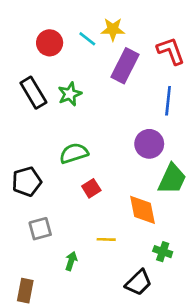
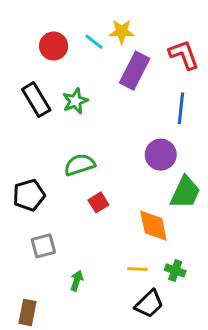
yellow line: (106, 239) -> (138, 269), moved

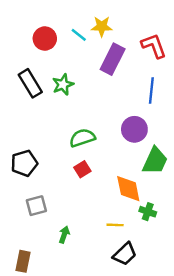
green semicircle: (80, 165) -> (82, 138), moved
green cross: (175, 270) -> (148, 212), moved

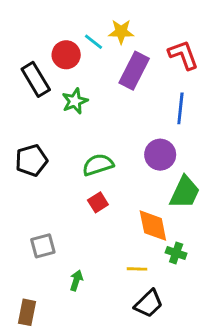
red circle: (45, 39) -> (66, 55), moved
black rectangle: (30, 83) -> (36, 79), moved
black pentagon: (24, 163) -> (31, 160), moved

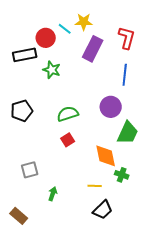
red L-shape: (183, 55) -> (127, 38), turned 35
black rectangle: (36, 79) -> (25, 55), turned -70
green star: (75, 101) -> (52, 70), turned -30
brown rectangle: (27, 312) -> (19, 216), turned -60

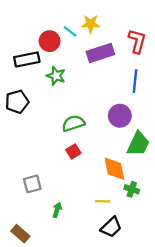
purple rectangle: (93, 49) -> (100, 53), turned 45
black pentagon: (22, 111) -> (17, 102), moved

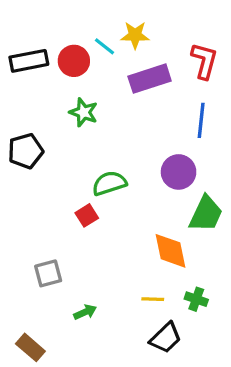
black rectangle: (27, 59) -> (29, 61), moved
red square: (73, 151) -> (87, 215), moved
green cross: (132, 189) -> (196, 299), moved
green arrow: (57, 210) -> (85, 312), turned 48

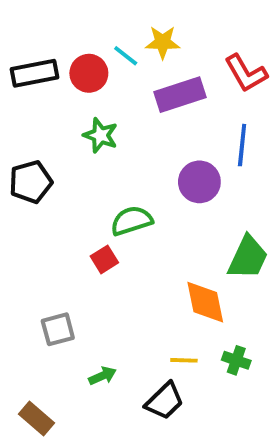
red L-shape: (204, 61) -> (246, 73), turned 135
purple circle: (179, 172) -> (199, 182), moved
black trapezoid: (166, 338) -> (165, 401), moved

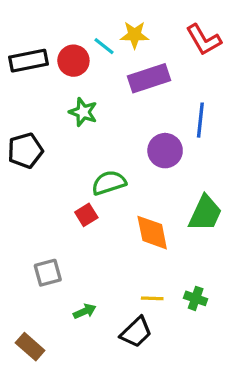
red L-shape: (246, 73) -> (204, 40), moved
orange diamond: (205, 302) -> (152, 233), moved

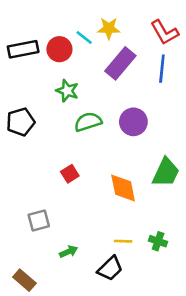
purple rectangle: (149, 78) -> (120, 63), turned -32
blue line: (200, 120) -> (162, 69), moved
green semicircle: (109, 183) -> (88, 122), moved

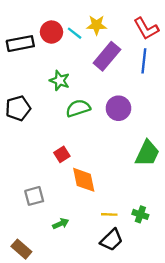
red circle: (59, 49) -> (51, 32), moved
orange diamond: (123, 188) -> (84, 180), moved
black trapezoid: (110, 268) -> (112, 240), moved

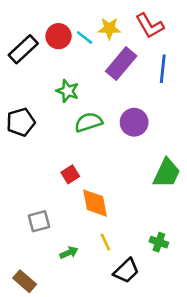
red L-shape: (146, 29) -> (150, 26), moved
black rectangle: (20, 44) -> (23, 49), turned -32
yellow line: (109, 214) -> (105, 242), moved, turned 63

